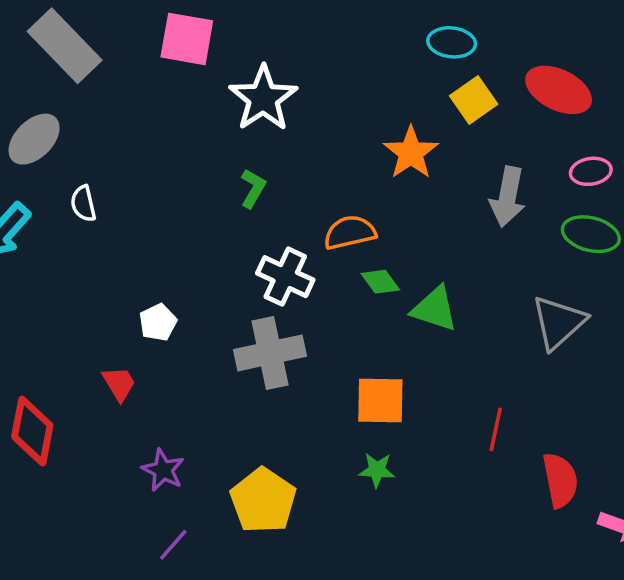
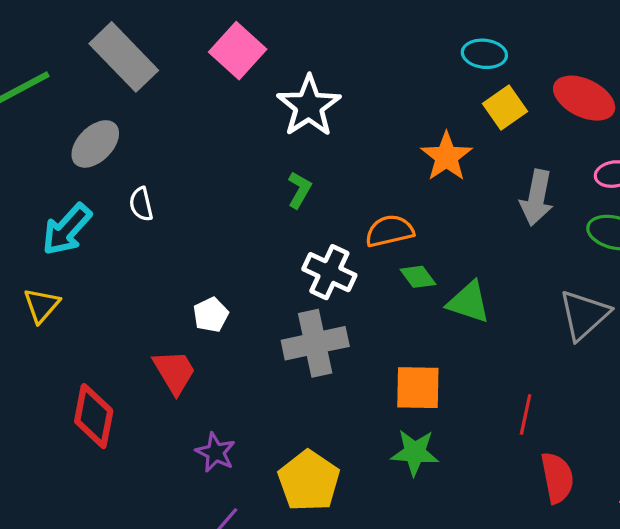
pink square: (187, 39) -> (238, 51), turned 32
red trapezoid: (119, 384) -> (174, 372), size x1.4
green star: (377, 470) -> (415, 452), size x1.4
red semicircle: (560, 480) -> (557, 478), moved

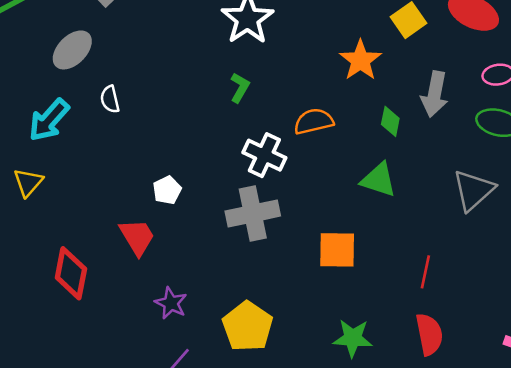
green diamond: (418, 277) -> (390, 121), moved, turned 48
green star: (415, 452) -> (353, 338), moved
red semicircle: (557, 478) -> (429, 334), moved

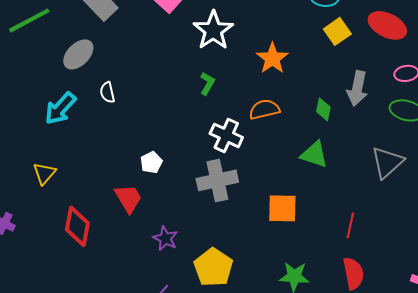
orange star: (360, 60) -> (272, 58), moved
yellow triangle: (28, 182) -> (44, 173), moved
purple star: (171, 303) -> (165, 238), moved

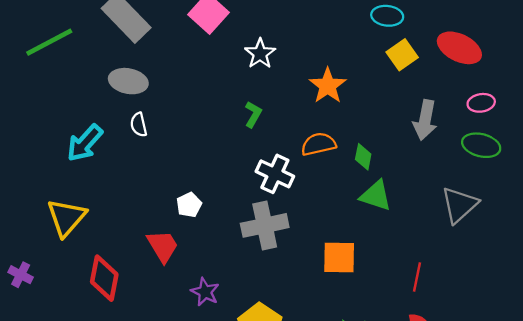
white star: (213, 30) -> (260, 54), size x0.7
gray ellipse: (78, 54) -> (128, 81), moved, turned 56
green diamond: (323, 109) -> (363, 157), moved
yellow triangle: (44, 173) -> (66, 217), size x1.5

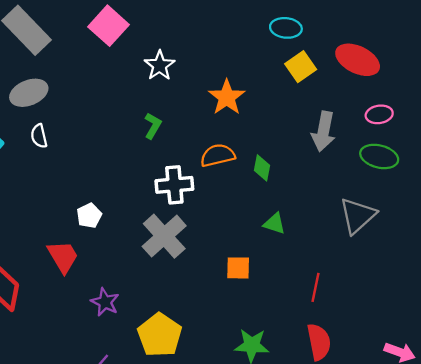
gray ellipse: (128, 81) -> (29, 93), turned -33
white cross: (275, 174) -> (174, 185), turned -30
green triangle: (376, 196) -> (275, 224), moved, size x0.7
gray cross: (265, 225) -> (164, 236), turned -30
orange square: (339, 258) -> (238, 268), size x0.7

